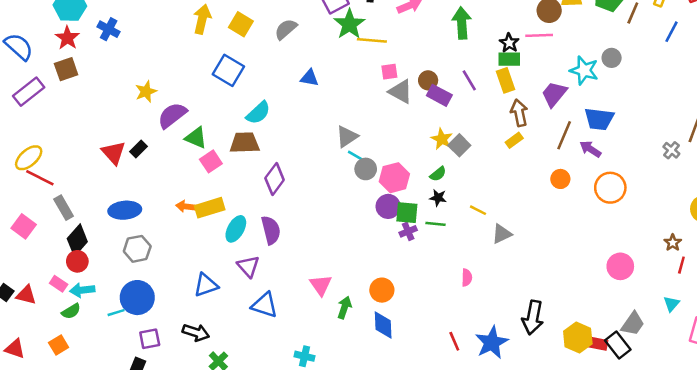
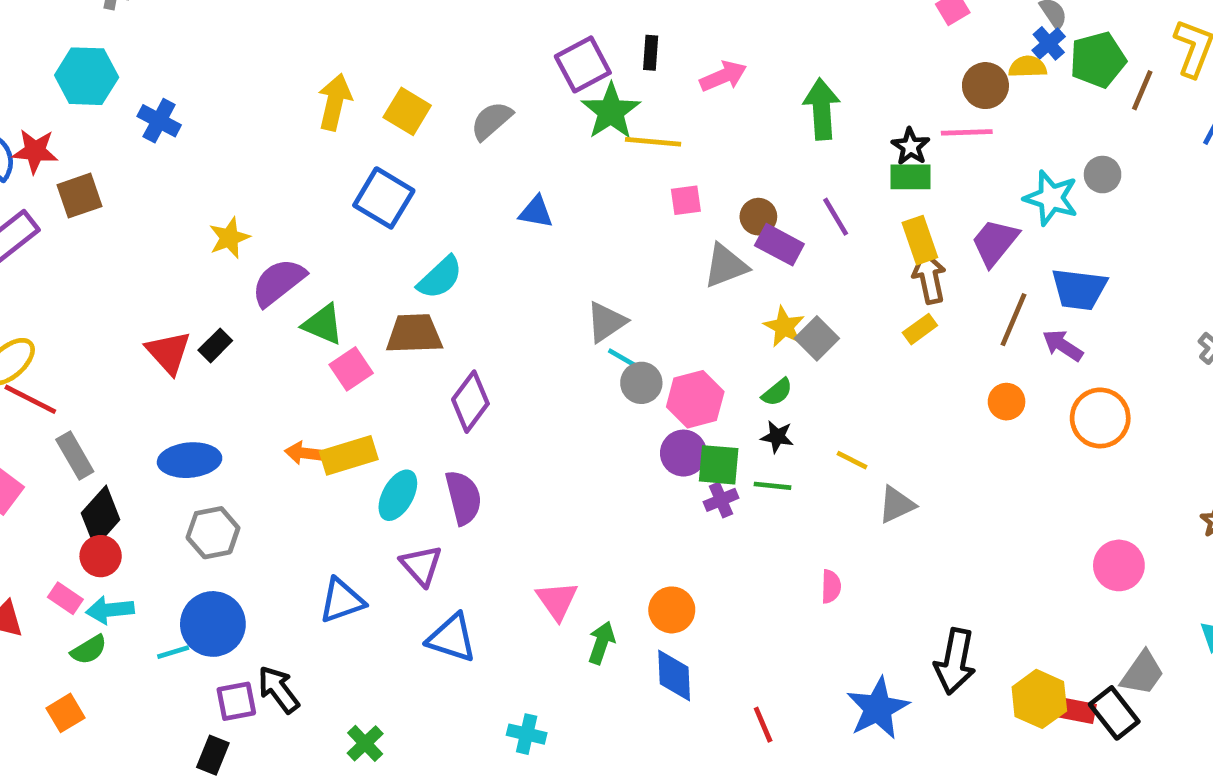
red star: (67, 38) -> (35, 151), moved, turned -30
yellow rectangle: (505, 80) -> (920, 240), moved
gray triangle: (401, 92) -> (726, 266), moved, turned -50
black arrow: (196, 332) -> (278, 690), moved, turned -145
red line: (454, 341) -> (763, 725), moved

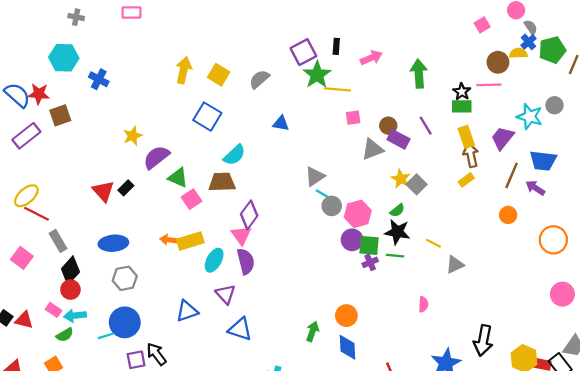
orange circle: (1100, 418) -> (553, 240), moved
black star: (777, 437) -> (397, 232), size x1.6
pink triangle: (557, 601) -> (241, 235), moved

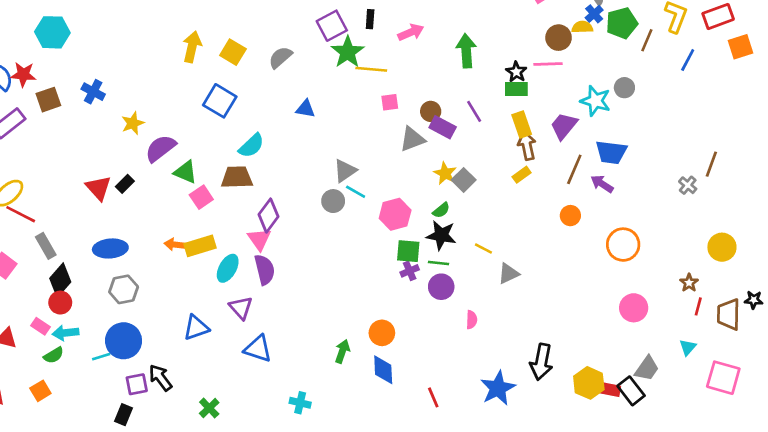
blue cross: (99, 79) -> (93, 92), moved
gray circle: (332, 206) -> (333, 201), moved
purple circle: (352, 240) -> (441, 287), moved

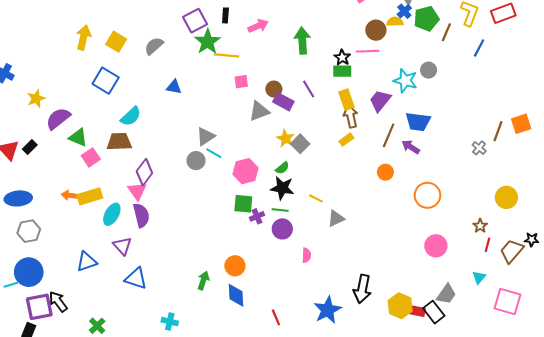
orange square: (740, 47) -> (521, 124), moved
green square: (408, 251) -> (243, 204), moved
brown trapezoid: (729, 314) -> (512, 251), turned 40
purple square: (137, 384) -> (39, 307), size x1.5

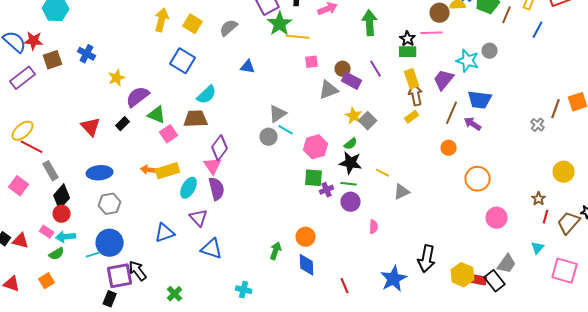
black rectangle: (30, 147) -> (123, 124), moved
orange circle: (427, 195) -> (478, 179), moved

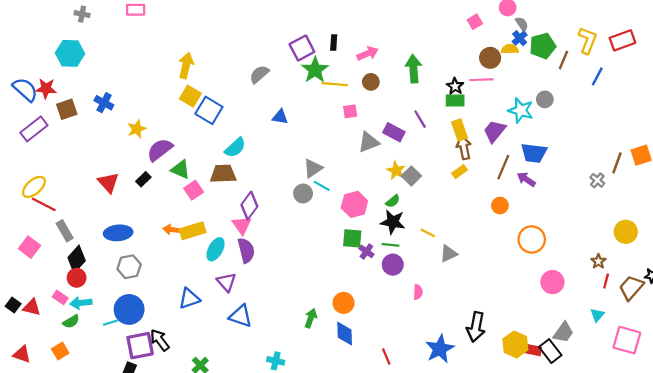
yellow square: (193, 24) -> (190, 96), moved
brown circle: (343, 69) -> (371, 82), moved
purple cross: (327, 190) -> (366, 251), turned -32

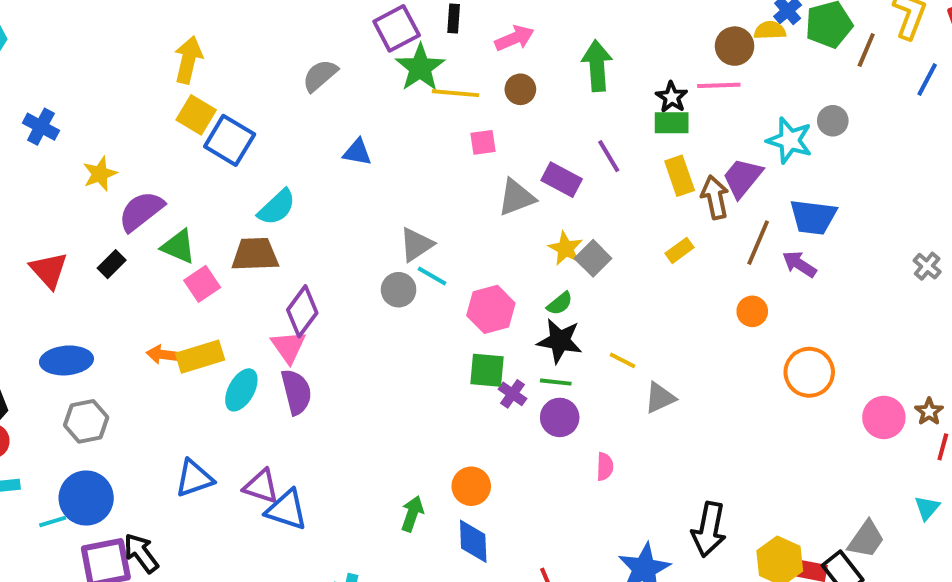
brown arrow: (464, 148) -> (715, 197), moved
purple triangle: (226, 282) -> (261, 486), moved, turned -30
pink circle: (552, 282) -> (884, 417), moved

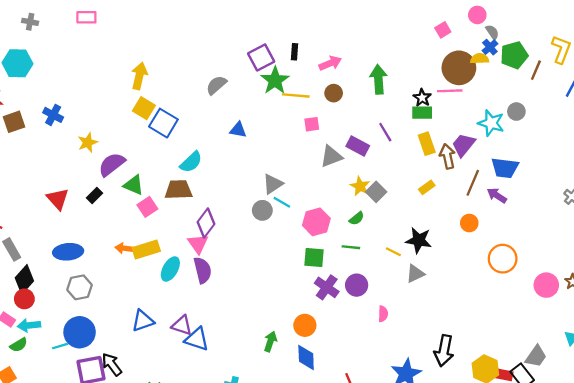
brown circle: (735, 46) -> (459, 68), size x1.5
black star: (560, 341) -> (419, 240), moved
green line: (556, 382) -> (351, 247), moved
purple cross: (513, 394) -> (327, 287), moved, size x1.5

